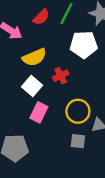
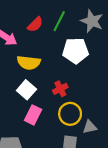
yellow semicircle: (34, 57) -> (29, 63), turned 30
red cross: (61, 76) -> (60, 89), moved

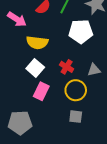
red cross: (60, 89) -> (67, 67), turned -32
gray triangle: (90, 127) -> (94, 70), moved

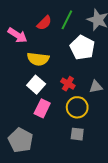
white pentagon: (81, 31) -> (82, 48), turned 30
gray pentagon: (20, 123) -> (21, 140), turned 30

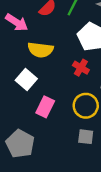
red cross: (68, 84) -> (81, 68), moved
white square: (36, 85) -> (26, 80), moved

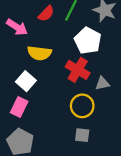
red cross: (81, 68) -> (78, 70), size x1.5
pink rectangle: (45, 107) -> (19, 107), moved

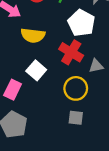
white square: (26, 81) -> (36, 70), moved

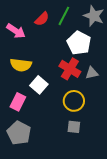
yellow semicircle: (33, 35) -> (21, 65), moved
gray triangle: (96, 66) -> (92, 73), moved

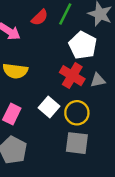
white square: (39, 85) -> (49, 107), moved
gray square: (74, 127) -> (77, 143), size x1.5

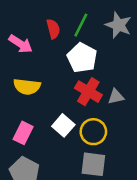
red semicircle: (40, 17) -> (53, 29), turned -60
white pentagon: (83, 45) -> (82, 58), moved

